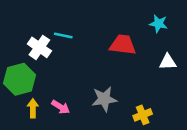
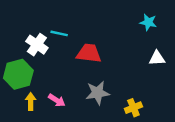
red trapezoid: (123, 45) -> (89, 53), moved

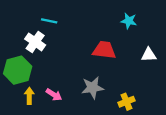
cyan star: (148, 22) -> (129, 21), moved
cyan line: (59, 33) -> (49, 21), moved
red trapezoid: (89, 53) -> (104, 50), moved

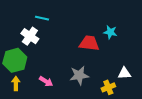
cyan star: (129, 21) -> (110, 32), moved
white triangle: (149, 55) -> (124, 73), moved
yellow arrow: (29, 96) -> (16, 83), moved

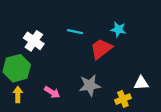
cyan line: (42, 18) -> (75, 32), moved
cyan star: (110, 32) -> (118, 29), moved
red trapezoid: (89, 43) -> (101, 49), turned -45

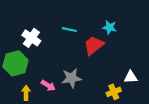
gray star: (90, 85) -> (71, 78), moved
yellow arrow: (18, 95) -> (26, 93), moved

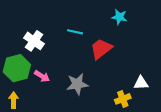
cyan star: (110, 27) -> (119, 17), moved
pink arrow: (48, 86) -> (42, 76), moved
yellow arrow: (26, 93) -> (14, 100), moved

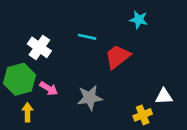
yellow arrow: (14, 100) -> (27, 112), moved

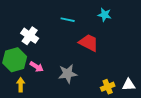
cyan line: (87, 37) -> (68, 20), moved
red trapezoid: (117, 57) -> (89, 43), turned 65
white triangle: (164, 96) -> (129, 85), moved

